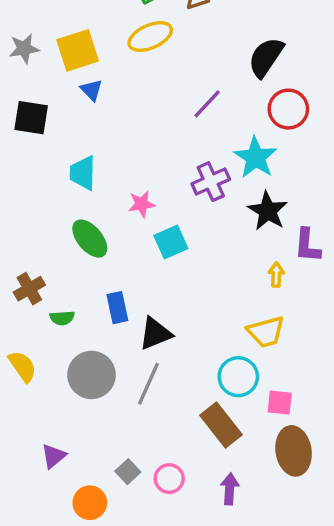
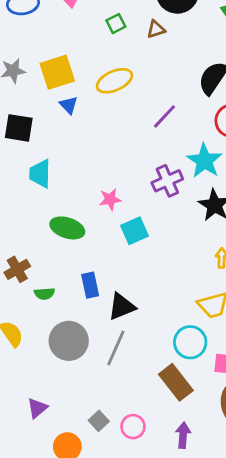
yellow ellipse: (150, 37) -> (114, 81), moved
cyan trapezoid: (83, 173) -> (40, 174), moved
green ellipse: (90, 239) -> (67, 228), turned -32

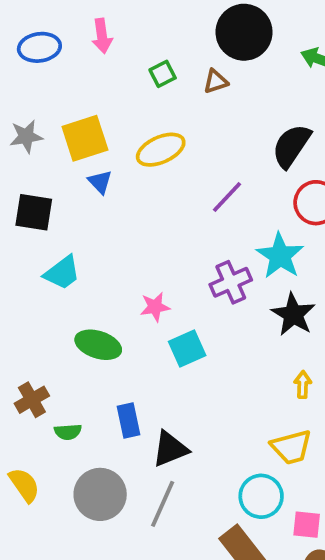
cyan trapezoid: (40, 174) -> (62, 273), turned -128

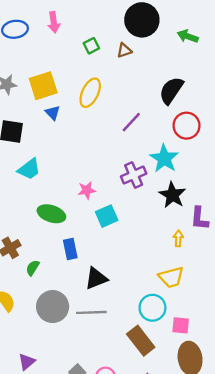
yellow ellipse: (161, 150) -> (90, 93), turned -40
blue rectangle: (128, 421) -> (70, 249), moved
green semicircle: (68, 432) -> (33, 268), turned 126
gray line: (163, 504) -> (91, 312), turned 64

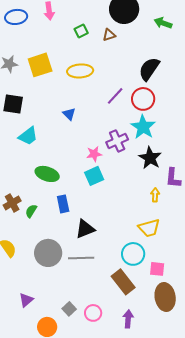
yellow ellipse: (90, 93) -> (80, 71), turned 60
blue triangle: (53, 113) -> (69, 114), moved
red circle: (187, 126) -> (143, 99), moved
pink star: (87, 190) -> (94, 154), moved
green semicircle: (33, 268) -> (31, 211), moved

